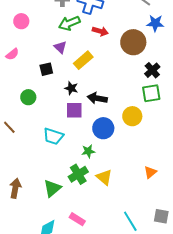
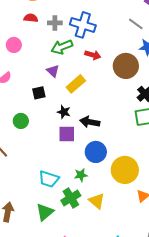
yellow circle: (132, 116) -> (125, 170), moved, size x1.4
cyan trapezoid: (53, 136) -> (49, 179), moved

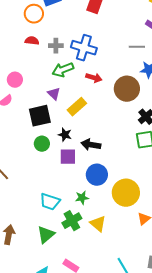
gray line: (136, 24) -> (137, 47), turned -35
pink circle: (14, 45) -> (15, 80), moved
black square: (39, 93) -> (40, 116), size x1.6
green circle: (21, 121) -> (42, 144), moved

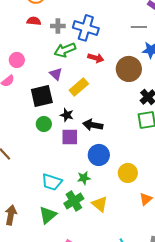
yellow circle: (126, 193) -> (128, 173), size x0.7

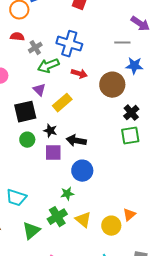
gray cross: (58, 26) -> (35, 48), moved, turned -32
yellow circle: (128, 173) -> (111, 226), moved
cyan trapezoid: (52, 182) -> (16, 198), moved

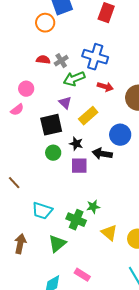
red semicircle: (17, 37) -> (43, 60), moved
blue circle: (82, 171) -> (120, 135), moved
green cross: (57, 217) -> (76, 220), moved, turned -36

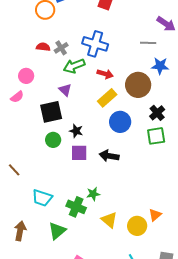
yellow rectangle: (88, 116) -> (107, 98), moved
black arrow: (102, 154) -> (109, 156), moved

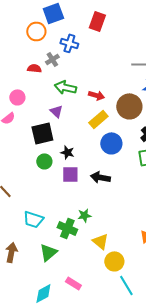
blue cross: (95, 44) -> (69, 43), moved, size x0.7
gray cross: (61, 48) -> (52, 59), moved
green arrow: (74, 66) -> (65, 87), turned 35
yellow circle: (137, 226) -> (114, 261), moved

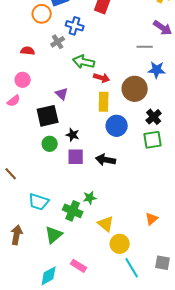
red semicircle: (34, 68) -> (28, 51), moved
green arrow: (65, 87) -> (84, 62), moved
yellow rectangle: (98, 119) -> (104, 102), turned -48

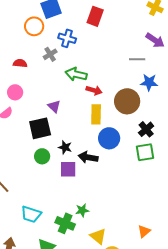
black arrow: (106, 160) -> (88, 157), moved

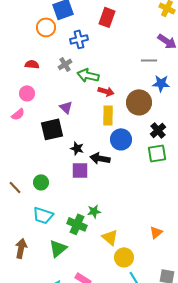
blue cross: (67, 38) -> (79, 39), turned -30
gray cross: (50, 54) -> (65, 64), moved
green circle: (42, 156) -> (41, 182), moved

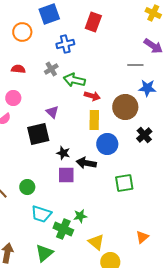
orange circle: (46, 27) -> (22, 32), moved
green square: (157, 153) -> (124, 183), moved
cyan trapezoid: (43, 215) -> (41, 214), moved

